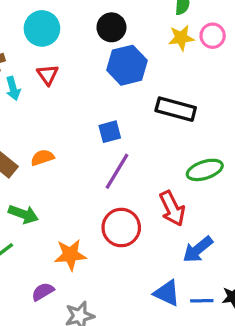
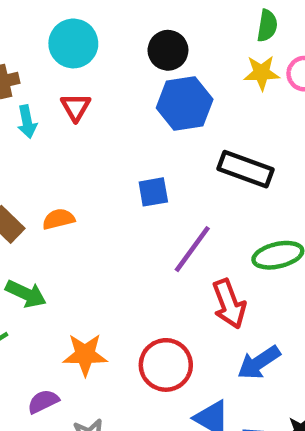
purple line: (117, 171) -> (192, 249), moved
red circle: (121, 228) -> (166, 365), moved

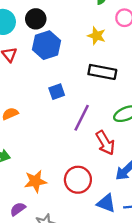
black circle: (168, 50) -> (36, 19), moved
yellow star: (262, 73) -> (97, 36), moved, turned 30
blue hexagon: (185, 104) -> (46, 45), moved

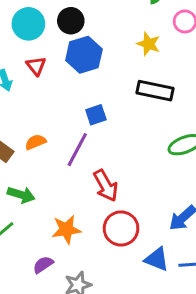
purple line: (82, 118) -> (77, 150), moved
red arrow: (105, 143) -> (106, 185), moved

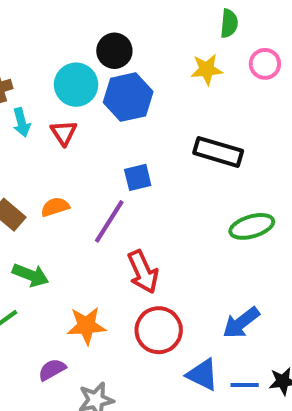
cyan circle: (28, 24) -> (76, 85), moved
yellow star: (149, 44) -> (207, 69), moved, turned -30
red triangle: (36, 66) -> (64, 133), moved

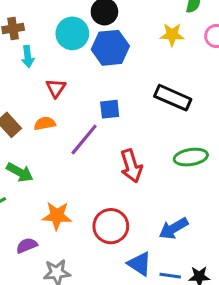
red triangle: (64, 133) -> (56, 88), moved
red arrow: (143, 272) -> (131, 166), moved

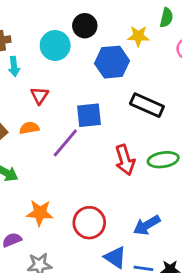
yellow star: (172, 35) -> (138, 36), moved
blue hexagon: (110, 48) -> (112, 62), moved
blue square: (110, 109) -> (89, 115), size x1.4
red arrow: (131, 166) -> (125, 160), moved

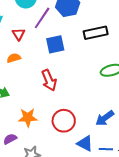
black rectangle: (147, 105) -> (96, 33), turned -30
purple line: (65, 143) -> (42, 18), moved
red arrow: (125, 160) -> (49, 80), moved

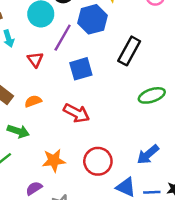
black rectangle: (96, 33) -> (129, 51), turned -45
orange semicircle: (14, 58) -> (33, 101), moved
red arrow: (49, 80) -> (76, 113), turned -35

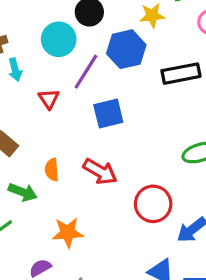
black rectangle: (129, 51) -> (181, 74), moved, turned 48
orange semicircle: (33, 101) -> (52, 170), moved, turned -77
red circle: (98, 161) -> (153, 204), moved

